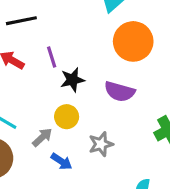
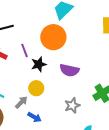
orange circle: (133, 41) -> (53, 37), moved
gray star: (101, 144) -> (72, 105), moved

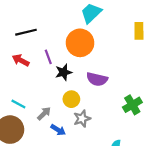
yellow circle: (36, 88) -> (71, 99), moved
gray star: (72, 105) -> (82, 119), moved

